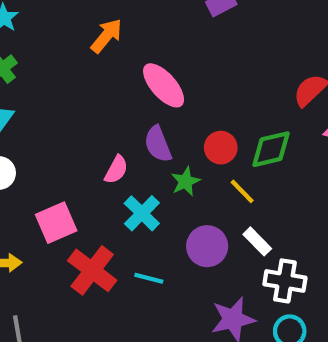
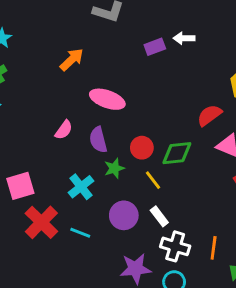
pink ellipse: (164, 85) -> (107, 99), turned -36
pink semicircle: (116, 170) -> (64, 130), moved

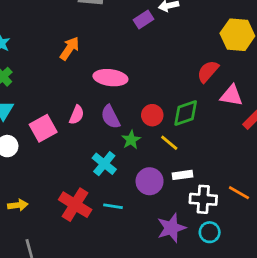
pink square: (20, 186) -> (43, 128), moved
white rectangle: (159, 216) -> (182, 175), turned -48
orange line: (214, 248) -> (239, 193), turned -55

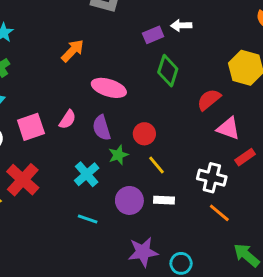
green diamond: (186, 113) -> (168, 71), moved, turned -64
orange line: (239, 193) -> (219, 213), moved
white cross: (203, 199) -> (212, 178), moved
red cross: (75, 205) -> (23, 180), moved

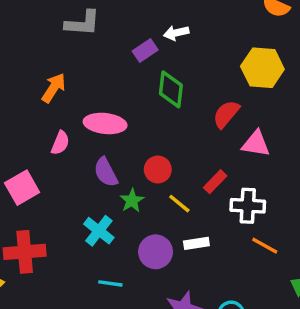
pink semicircle: (68, 119) -> (60, 143), moved
red rectangle: (245, 157) -> (215, 182), moved
red cross: (23, 180) -> (25, 252), turned -36

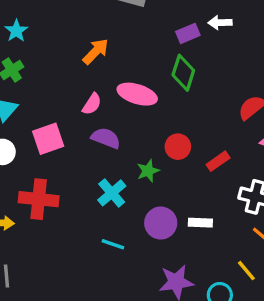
green diamond: (171, 89) -> (183, 73), moved
purple semicircle: (106, 172) -> (106, 138), moved, turned 128
red rectangle: (215, 182) -> (218, 161), moved
yellow line: (179, 204) -> (246, 271), moved

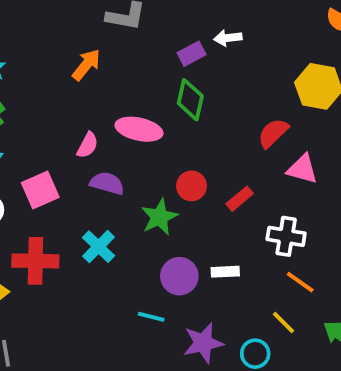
orange arrow: (96, 51) -> (86, 65), moved
green star: (148, 171) -> (159, 217), size x1.4
cyan cross: (112, 193) -> (98, 247), moved
cyan line: (113, 244) -> (151, 317), moved

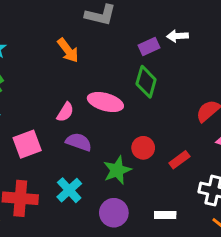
orange arrow: (86, 65) -> (68, 50), turned 100
purple circle: (179, 276) -> (114, 213), moved

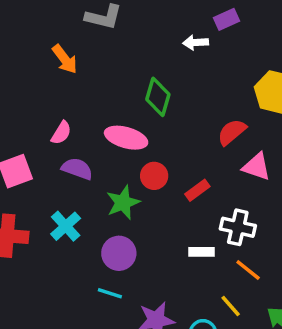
purple rectangle: (149, 47) -> (227, 19), moved
pink ellipse: (105, 102) -> (126, 138), moved
white rectangle: (165, 215) -> (202, 252), moved

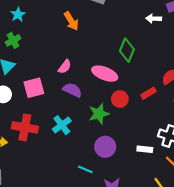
red rectangle: (197, 190) -> (148, 93), moved
purple circle: (119, 253) -> (105, 147), moved

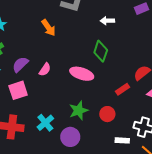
white arrow: (154, 19) -> (107, 21), moved
purple semicircle: (72, 90) -> (20, 64), moved, turned -66
red circle: (120, 99) -> (107, 114), moved
purple circle: (105, 147) -> (70, 137), moved

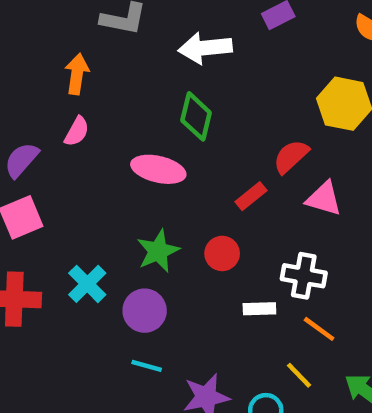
white arrow: (107, 21) -> (205, 48), size x1.6
orange arrow: (49, 28) -> (77, 74), turned -132
pink semicircle: (45, 70) -> (77, 131), moved

